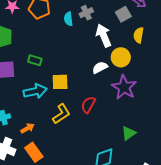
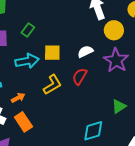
green rectangle: (35, 60) -> (28, 30), turned -72
white semicircle: (100, 68) -> (85, 52), moved

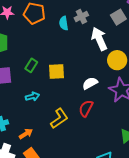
yellow square: (52, 53) -> (56, 72), moved
cyan arrow: (27, 61) -> (32, 96), size x0.6

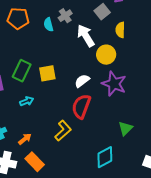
green rectangle: (31, 65) -> (22, 71), size x1.5
red semicircle: (86, 108) -> (81, 106), size x1.4
yellow L-shape: (59, 118) -> (63, 131), moved

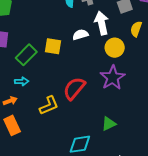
green rectangle: (22, 71) -> (26, 55), moved
white semicircle: (82, 81) -> (80, 35), moved
cyan arrow: (27, 101) -> (22, 81), moved

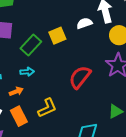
yellow square: (53, 46) -> (57, 36), turned -30
yellow L-shape: (49, 105) -> (47, 108), moved

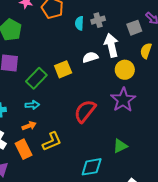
orange arrow: (16, 91) -> (29, 126), moved

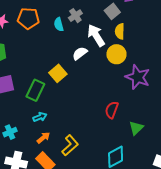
yellow semicircle: (146, 51) -> (120, 31), moved
purple star: (123, 100) -> (138, 77), moved
red semicircle: (85, 111) -> (112, 110), moved, size x0.7

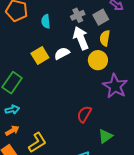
gray cross: (75, 16) -> (78, 15), moved
yellow square: (58, 73) -> (40, 55), moved

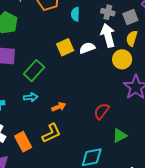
gray cross: (78, 15) -> (108, 12), turned 32
orange arrow: (12, 131) -> (59, 107), moved

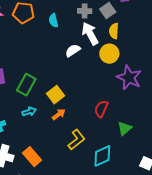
yellow square: (65, 47) -> (55, 95), moved
yellow L-shape: (51, 133) -> (76, 140), moved

